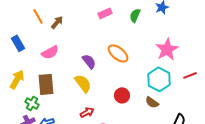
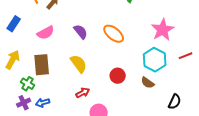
blue rectangle: (18, 43) -> (14, 24), turned 63
purple semicircle: (89, 61) -> (81, 32), moved

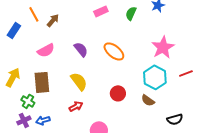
blue rectangle: (14, 24) -> (14, 30), moved
red arrow: (83, 93) -> (76, 106), moved
black semicircle: (175, 102) -> (175, 119), turned 49

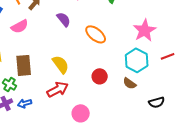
purple semicircle: (81, 49) -> (64, 19), moved
pink semicircle: (46, 50) -> (20, 26), moved
red arrow: (76, 106) -> (58, 89), size x1.5

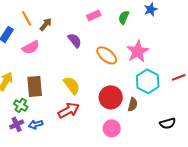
pink star: (145, 30) -> (138, 51), moved
red circle: (100, 76) -> (111, 97), size x1.5
brown semicircle: (130, 83) -> (133, 104), moved, turned -112
pink circle: (81, 113) -> (112, 128), moved

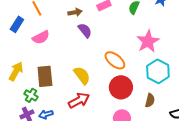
brown arrow: (46, 24) -> (75, 12), moved, turned 40
orange ellipse: (107, 55) -> (115, 60), moved
brown semicircle: (133, 104) -> (150, 100), moved

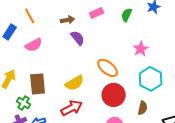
pink star: (148, 41) -> (141, 49), size x0.7
yellow semicircle: (82, 75) -> (75, 83), turned 96

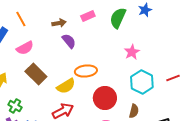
green semicircle: (127, 15) -> (118, 18), size x1.5
orange ellipse: (108, 68) -> (86, 71), moved, turned -45
brown rectangle: (38, 84) -> (36, 74), moved, turned -40

